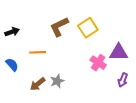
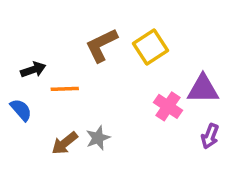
black arrow: (12, 32) -> (33, 70), moved

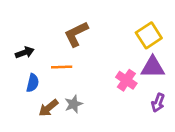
yellow square: (150, 47) -> (149, 35), moved
orange line: (65, 89) -> (62, 67), moved
blue semicircle: (21, 110) -> (33, 83), moved, turned 54

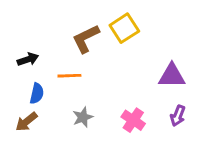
yellow square: (149, 35) -> (124, 28), moved
pink cross: (126, 80) -> (133, 120), moved
brown arrow: (48, 108) -> (26, 122), moved

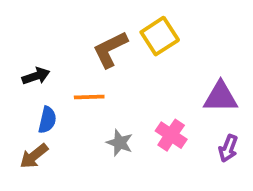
gray star: (83, 117) -> (120, 143), moved, turned -30
pink cross: (133, 120) -> (171, 135), moved

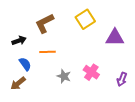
brown L-shape: (110, 49) -> (44, 23), moved
purple triangle: (221, 97) -> (115, 38), moved
blue semicircle: (47, 120) -> (25, 64), turned -48

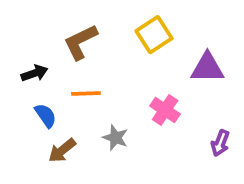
pink cross: (91, 72) -> (165, 110), moved
brown arrow: (18, 83) -> (62, 150), moved

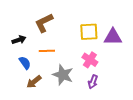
yellow square: (154, 35) -> (89, 32), moved, turned 30
gray star: (115, 138) -> (63, 75), size x1.5
purple arrow: (220, 143) -> (93, 82), moved

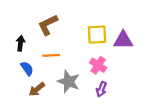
black arrow: (19, 40) -> (20, 43), turned -64

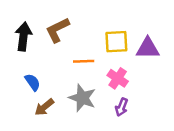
black arrow: (20, 43) -> (23, 36), moved, size x1.5
orange line: (51, 55) -> (84, 61), moved

